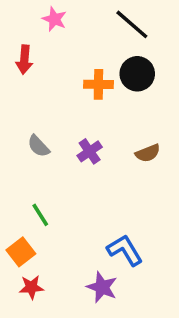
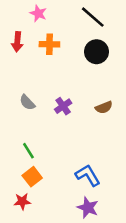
orange cross: (98, 84) -> (49, 44), moved
orange square: (21, 252) -> (32, 177), moved
purple star: (102, 287) -> (88, 208), moved

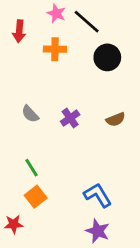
pink star: (38, 13) -> (56, 13), moved
black line: (93, 17) -> (87, 22), moved
red arrow: (17, 42) -> (19, 31), moved
red star: (22, 201) -> (14, 224), moved

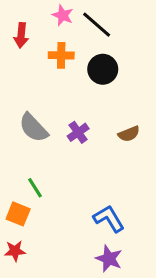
black circle: (107, 57) -> (103, 69), moved
gray semicircle: (30, 114) -> (33, 128), size x1.5
orange square: (36, 197) -> (18, 214), moved, turned -30

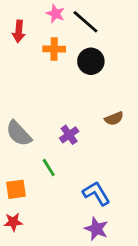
gray semicircle: (33, 128) -> (19, 133), moved
purple cross: (78, 132) -> (69, 135), moved
green line: (35, 188) -> (49, 168), moved
orange square: (18, 214) -> (16, 189), turned -30

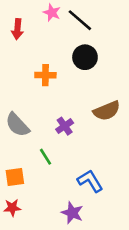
orange cross: (54, 49) -> (45, 75), moved
brown semicircle: (114, 118) -> (107, 111), size x1.5
purple star: (96, 229) -> (72, 213), moved

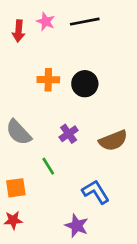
pink star: (52, 13) -> (46, 22), moved
black line: (80, 20) -> (85, 22), turned -52
black circle: (85, 57) -> (85, 84), moved
brown semicircle: (107, 111) -> (113, 140), moved

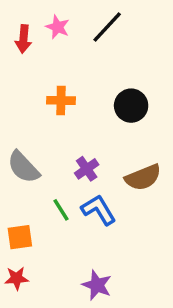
black line: (85, 22) -> (107, 27), turned -36
black circle: (85, 84) -> (131, 106), moved
blue L-shape: (96, 192) -> (99, 210), moved

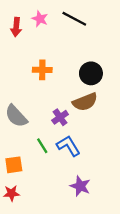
black line: (107, 27) -> (74, 19), turned 75
brown semicircle: (143, 177) -> (85, 102), moved
purple star: (97, 285) -> (80, 186), moved

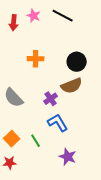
green line: (42, 146) -> (36, 141), moved
orange square: (14, 165) -> (12, 139), turned -35

